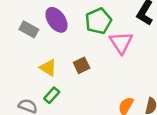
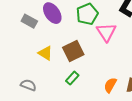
brown square: (82, 65) -> (73, 51), size x1.5
green rectangle: (52, 95) -> (72, 78), moved

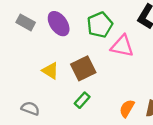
gray rectangle: (29, 21) -> (26, 22), moved
pink triangle: (106, 32) -> (122, 46), turned -45

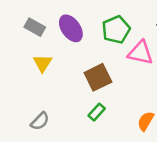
yellow triangle: (50, 71) -> (43, 63), moved, turned 30
gray semicircle: (30, 108) -> (40, 121), turned 114

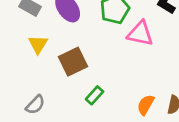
brown square: (98, 77) -> (73, 62), moved

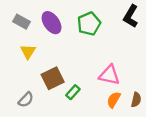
pink triangle: (140, 33) -> (109, 75), moved
brown square: (73, 62) -> (53, 78), moved

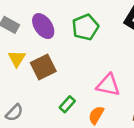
brown square: (53, 78) -> (43, 67), moved
orange semicircle: (114, 100) -> (96, 115), moved

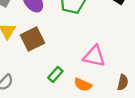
orange semicircle: (96, 115) -> (83, 85), turned -96

